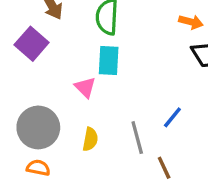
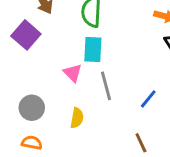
gray circle: (38, 127) -> (32, 108), size x0.7
gray line: (137, 138) -> (106, 86), moved

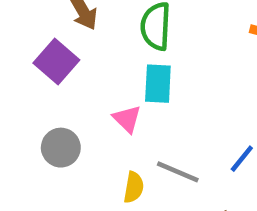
gray line: (106, 86) -> (178, 172), moved, turned -52
gray circle: (32, 108) -> (61, 148), moved

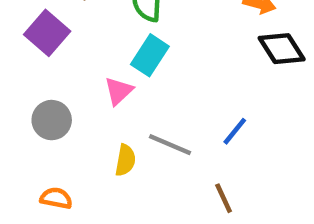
cyan rectangle: (158, 84) -> (150, 55), turned 30
pink triangle: (127, 119) -> (119, 91), turned 32

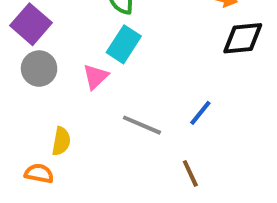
black diamond: (282, 49) -> (243, 38), turned -63
gray circle: (52, 120) -> (39, 69), moved
yellow semicircle: (125, 160) -> (61, 141), moved

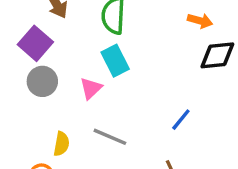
cyan rectangle: (124, 44) -> (115, 61), turned -60
gray line: (142, 125) -> (110, 137), moved

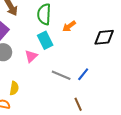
orange arrow: (200, 21) -> (69, 26), moved, turned 128
gray line: (110, 137) -> (61, 75), moved

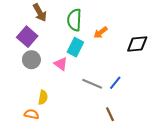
cyan rectangle: (45, 40) -> (75, 47), turned 54
pink triangle: (31, 56) -> (61, 64), turned -40

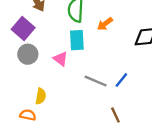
cyan rectangle: (75, 47) -> (77, 40), turned -30

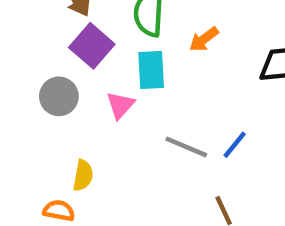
purple square: (23, 28) -> (92, 46), moved
pink triangle: (61, 59) -> (120, 105), turned 35

